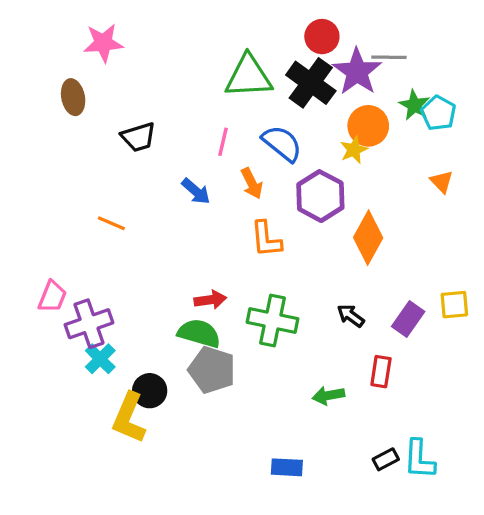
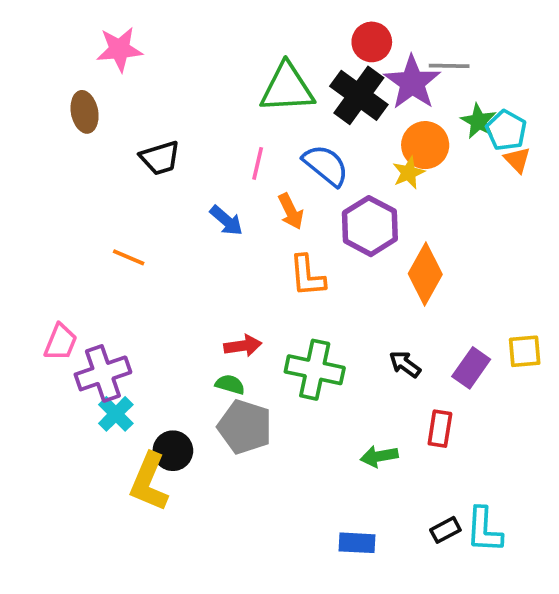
orange triangle: (442, 182) -> (517, 160), moved
green semicircle: (199, 333) -> (230, 384), size x0.6
blue rectangle: (287, 467) -> (357, 543), moved

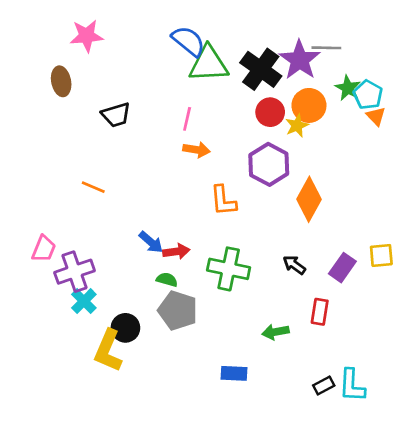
red circle: (372, 42) -> (270, 112), moved
blue semicircle: (326, 165) -> (188, 41), moved
orange arrow: (291, 211) -> (196, 150), moved, turned -55
blue arrow: (226, 221) -> (151, 242), moved
blue rectangle: (357, 543) -> (234, 373), moved

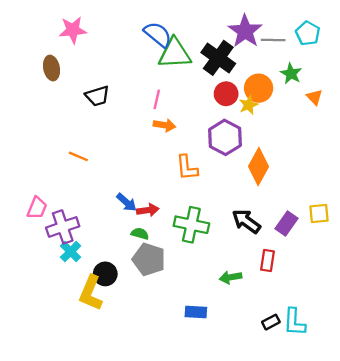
purple star: (300, 60) -> (245, 31), moved
cyan pentagon: (368, 95) -> (308, 33), moved
black arrow: (294, 265) -> (246, 221), size x1.5

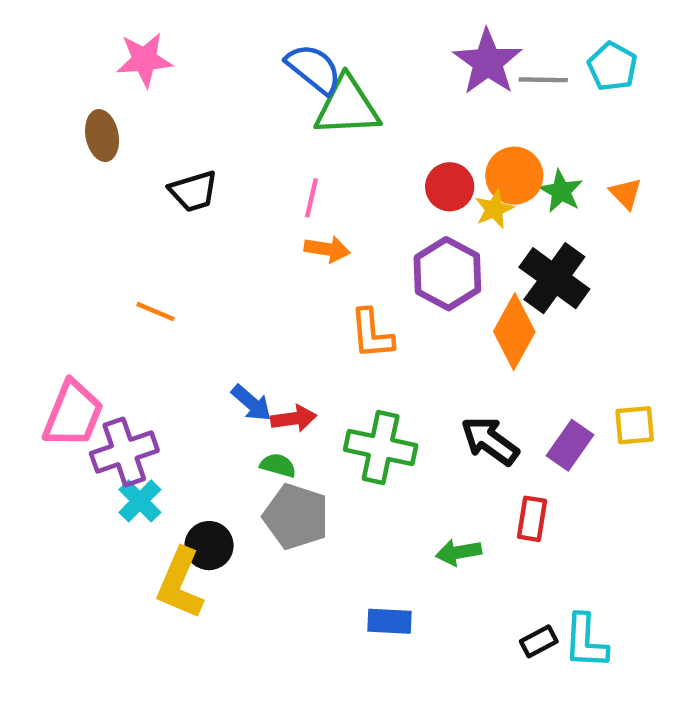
black cross: (218, 58) -> (554, 278), moved
green star: (291, 74) -> (561, 191), moved
pink trapezoid: (37, 208) -> (73, 414), size x1.5

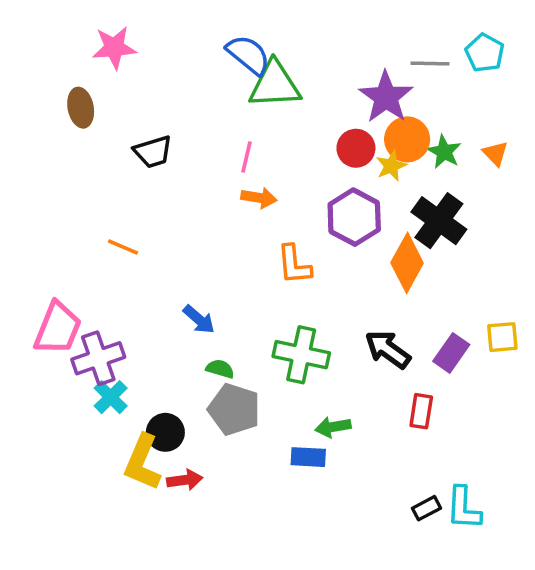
purple star: (488, 62) -> (386, 97), moved
red arrow: (294, 419) -> (185, 480), moved
green arrow: (459, 552) -> (333, 427), moved
blue rectangle: (389, 621) -> (308, 457), moved

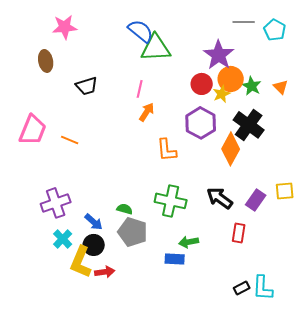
gray line: (430, 64) -> (244, 22), moved
orange arrow: (259, 198) -> (147, 112), turned -66
blue arrow: (199, 319) -> (94, 222), moved
pink trapezoid: (58, 328) -> (33, 130), moved
cyan cross: (111, 397) -> (63, 239), moved

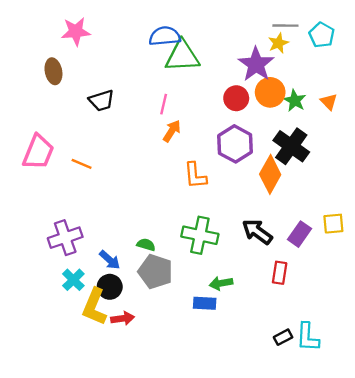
blue semicircle: (141, 31) -> (165, 36), turned -44
yellow star: (222, 94) -> (278, 43), moved

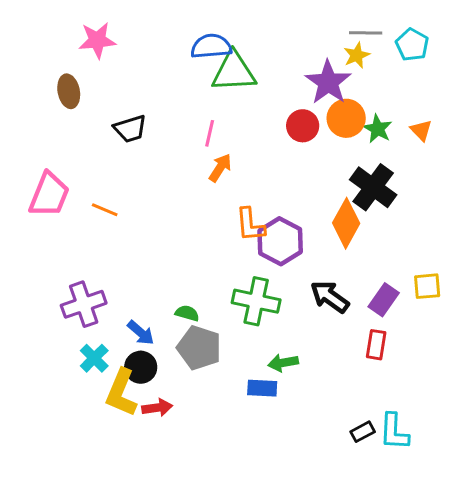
purple hexagon: (235, 144) -> (280, 241), moved
red rectangle: (280, 273) -> (376, 345), moved

